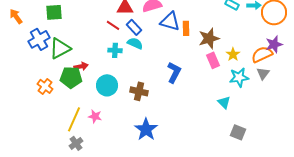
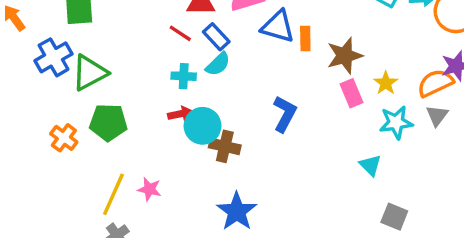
cyan semicircle: (135, 43) -> (218, 64), turned 112
red arrow: (81, 66) -> (180, 114), moved
cyan circle: (107, 85) -> (203, 126), moved

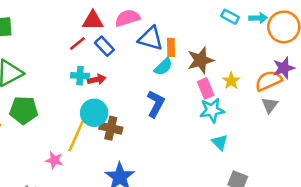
red line: (180, 33) -> (77, 44), turned -72
cyan semicircle: (218, 64) -> (163, 67), moved
red arrow: (180, 114) -> (97, 79), moved
cyan star: (396, 122) -> (212, 110), moved
yellow line: (113, 194) -> (76, 136), moved

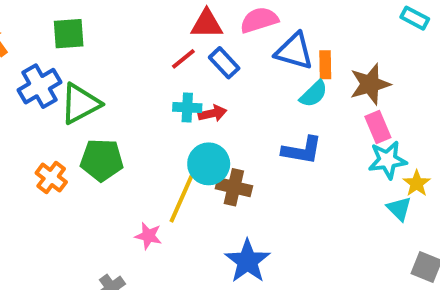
yellow star: (231, 81) -> (417, 183), moved
blue L-shape: (156, 104) -> (302, 150), turned 72

